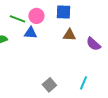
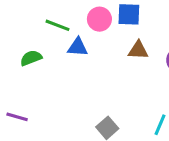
pink circle: (36, 16) -> (99, 19), moved

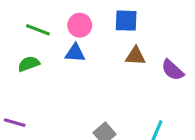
pink circle: (99, 19) -> (80, 25), moved
green line: (57, 25) -> (38, 30), moved

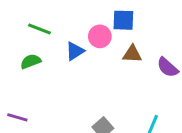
pink circle: (80, 25) -> (100, 36), moved
blue triangle: (75, 53) -> (75, 51), turned -36

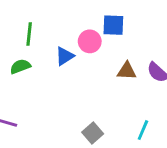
green line: (39, 29) -> (29, 34), turned 75
brown triangle: (132, 54) -> (127, 71), moved

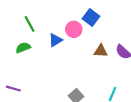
blue square: (113, 25) -> (91, 17), turned 35
green line: (29, 34) -> (30, 24), turned -35

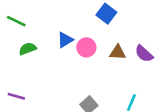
green line: (30, 24) -> (16, 21), moved, turned -35
pink circle: (74, 29) -> (86, 47), moved

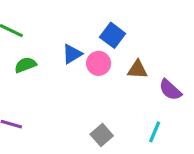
blue square: (106, 14) -> (113, 35), moved
purple semicircle: (144, 54) -> (170, 90), moved

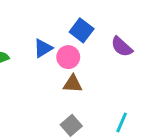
brown triangle: (138, 70) -> (73, 84), moved
purple semicircle: (170, 90) -> (122, 47), moved

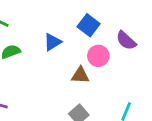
pink circle: (68, 57) -> (98, 56), moved

